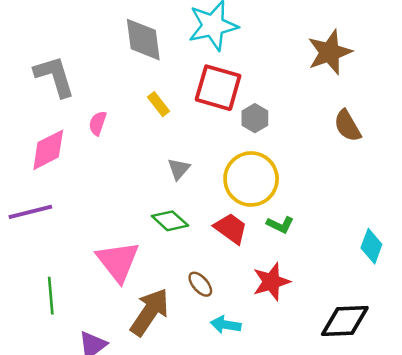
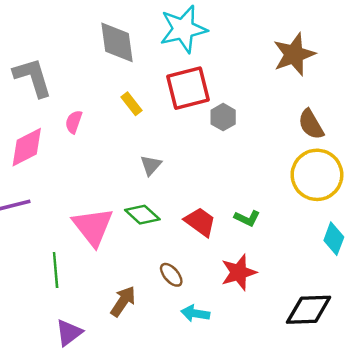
red square: (218, 88) -> (188, 88), turned -30
yellow circle: (251, 179) -> (317, 175), moved
pink triangle: (118, 261) -> (93, 227), moved
green line: (51, 296) -> (56, 270), moved
brown arrow: (150, 312) -> (123, 301), size x0.7

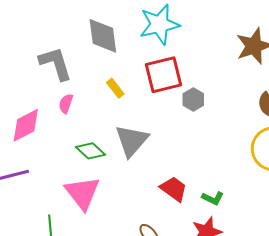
gray L-shape: (33, 77) -> (56, 64), moved
gray triangle: (151, 165) -> (132, 141), size x1.8
green diamond: (142, 215) -> (91, 151), moved
green L-shape: (247, 218) -> (213, 198), moved

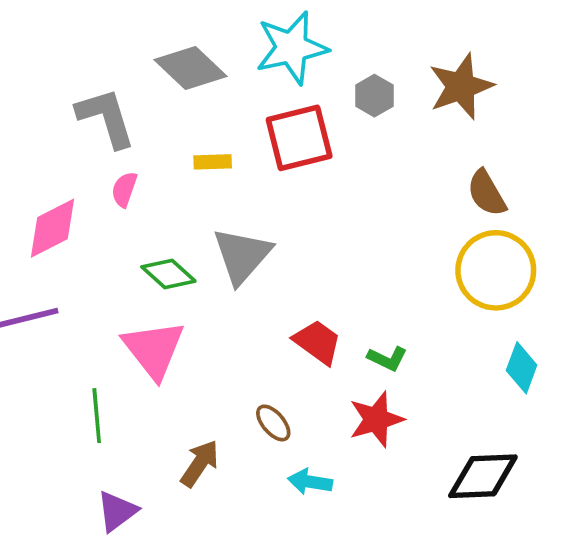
gray diamond: (103, 36) -> (191, 68), turned -39
yellow rectangle: (115, 88) -> (213, 162), turned -54
gray hexagon: (193, 99) -> (374, 96), moved

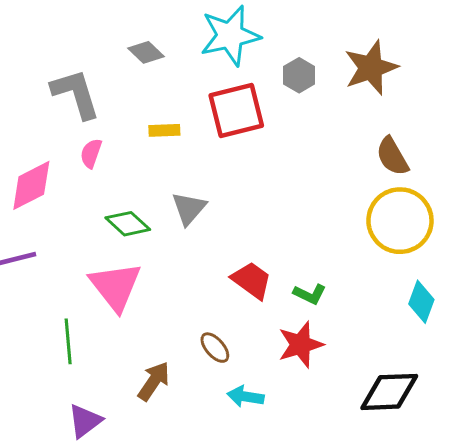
gray diamond: (191, 68) -> (146, 52), size x0.6
gray triangle: (242, 256) -> (189, 208), size x0.7

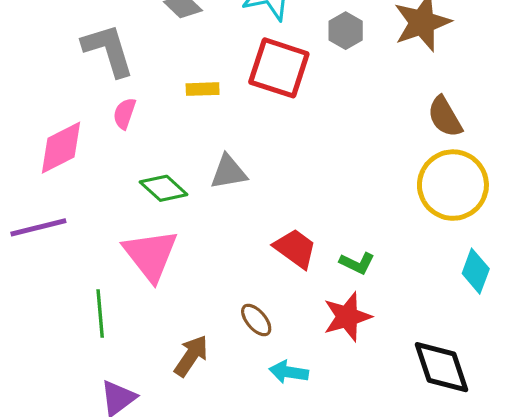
red square: (236, 110) -> (279, 68), turned 32
gray triangle: (189, 208) -> (229, 172), turned 39
black diamond: (389, 392) -> (442, 367), turned 74

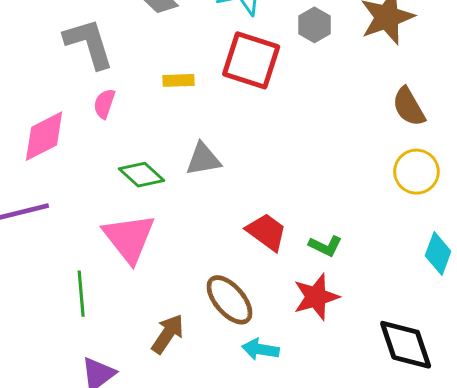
yellow circle: (453, 185) -> (416, 172), size x0.7
brown ellipse: (256, 320) -> (229, 300), size x1.6

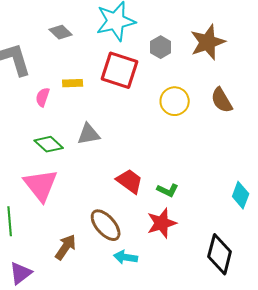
pink semicircle: (104, 104) -> (43, 97), moved
yellow circle: (416, 172) -> (175, 101), moved
black diamond: (406, 345) -> (220, 254), turned 33

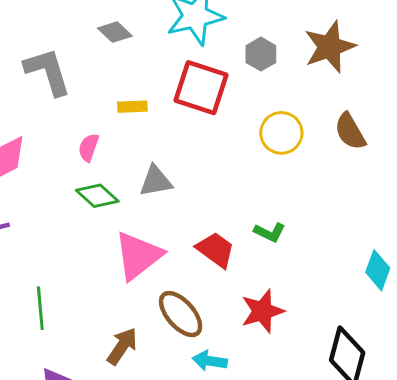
pink semicircle: (43, 97) -> (89, 148), moved
pink triangle: (41, 185) -> (138, 256), moved, turned 30
green L-shape: (168, 190) -> (270, 232), moved

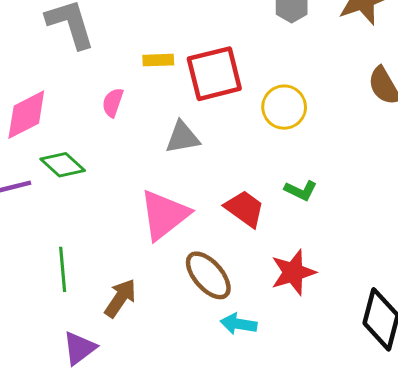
red square: (201, 88) -> (214, 74), moved, turned -32
yellow circle: (281, 133) -> (284, 107), moved
green diamond: (97, 196) -> (63, 165), moved
brown arrow: (122, 346) -> (120, 298), moved

